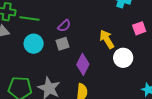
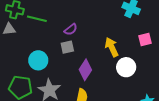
cyan circle: (34, 44) -> (38, 60), moved

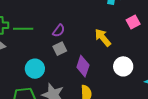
white circle: (126, 67) -> (123, 66), moved

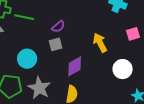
purple diamond: (83, 66) -> (75, 66), turned 30
white circle: (123, 66) -> (123, 69), moved

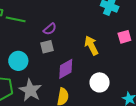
white circle: (123, 69) -> (100, 82), moved

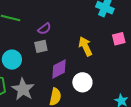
white circle: (100, 82) -> (82, 82), moved

